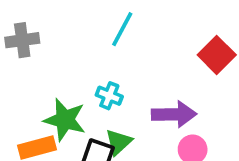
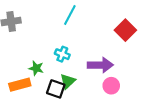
green star: (65, 120) -> (36, 68), size x0.6

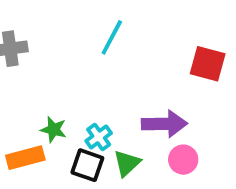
red square: (125, 30) -> (208, 64), turned -30
cyan cross: (62, 54) -> (99, 137), moved, turned 32
green triangle: (68, 81) -> (127, 163), moved

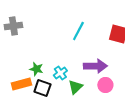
cyan line: (112, 37) -> (78, 31), moved
black square: (87, 165) -> (42, 88), moved

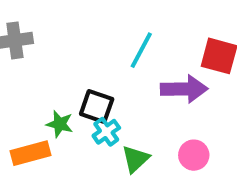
purple arrow: (95, 66) -> (184, 89), moved
black square: (42, 88) -> (97, 106), moved

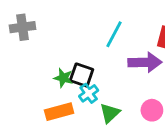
green star: (60, 124) -> (63, 78), moved
orange rectangle: (30, 153) -> (59, 112), moved

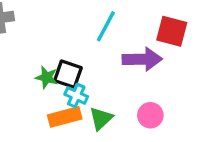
cyan cross: (89, 93) -> (76, 95), turned -30
orange rectangle: (59, 112) -> (65, 117), moved

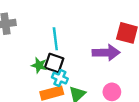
cyan line: (106, 26) -> (55, 39), moved, turned -35

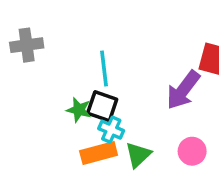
purple arrow: (106, 53) -> (183, 90), turned 128

